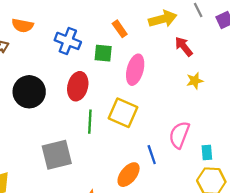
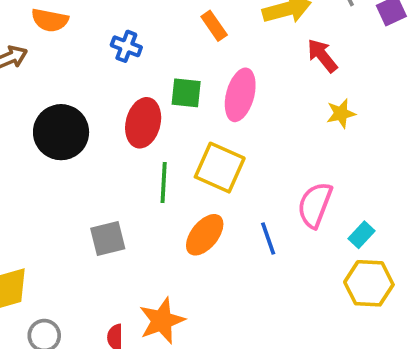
blue cross: (68, 41) -> (126, 46), size x0.7
green square: (103, 53) -> (186, 93), moved
cyan rectangle: (207, 152) -> (361, 235), turned 48
gray square: (57, 155) -> (108, 239), size x0.7
orange ellipse: (129, 175) -> (205, 235), moved

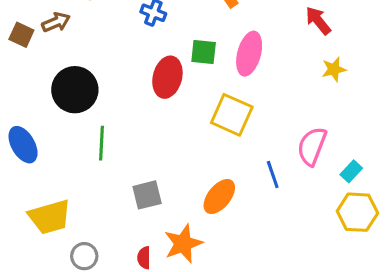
black circle: (61, 132) -> (75, 90), moved
green line: (164, 183) -> (102, 143), moved
orange ellipse: (205, 235) -> (219, 196), moved
gray square: (108, 239) -> (147, 195), moved

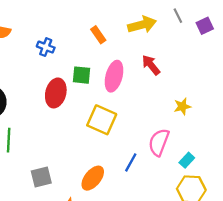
red arrow: (318, 21) -> (151, 65), moved
yellow star: (334, 69) -> (182, 106), moved
blue line: (273, 174) -> (131, 162), turned 48

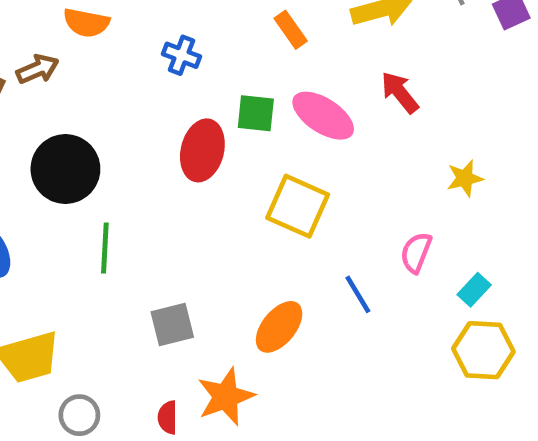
pink ellipse: (114, 76) -> (323, 116), turned -72
pink semicircle: (159, 142) -> (416, 253), size x0.7
blue line: (131, 162) -> (358, 294), turned -60

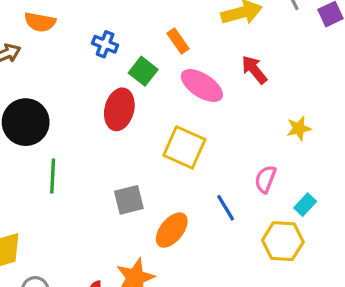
orange rectangle: (291, 30) -> (178, 41), moved
green square: (256, 113) -> (143, 71), moved, turned 32
gray square: (172, 325) -> (129, 200), moved
yellow hexagon: (483, 350) -> (283, 241), moved

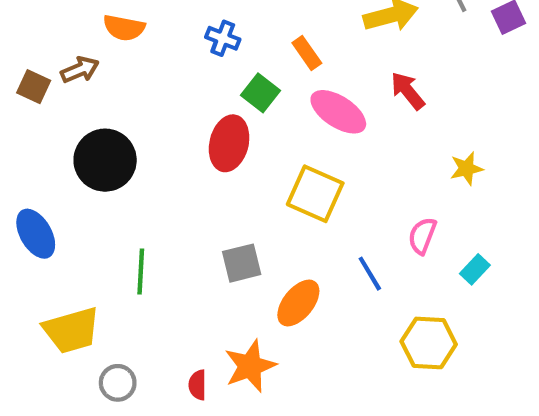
blue cross: (105, 44) -> (223, 38), moved
green line: (53, 176) -> (141, 271), moved
yellow hexagon: (283, 241) -> (429, 343), moved

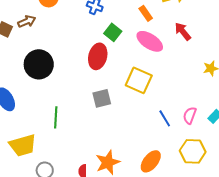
orange rectangle: (307, 53) -> (146, 13), moved
pink semicircle: (422, 236) -> (190, 115), moved
gray square: (242, 263) -> (102, 98), moved
orange ellipse: (298, 303) -> (151, 161), moved

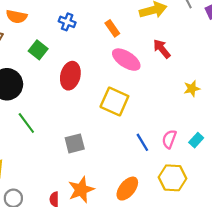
orange rectangle: (146, 13) -> (112, 28), moved
green square: (113, 32) -> (38, 50), moved
gray square: (102, 98) -> (75, 143), moved
green line: (56, 117) -> (26, 123), moved, turned -40

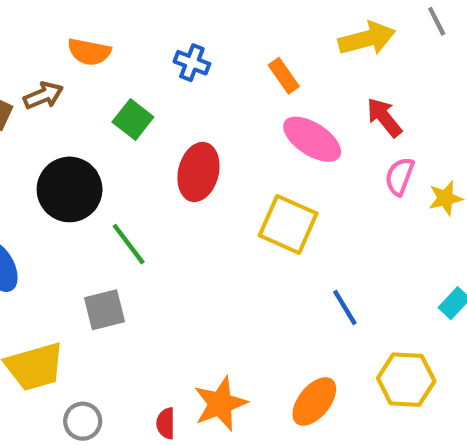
green line: (26, 123) -> (129, 244), moved
pink semicircle: (169, 139) -> (400, 176), moved
gray square: (75, 143) -> (104, 310), moved

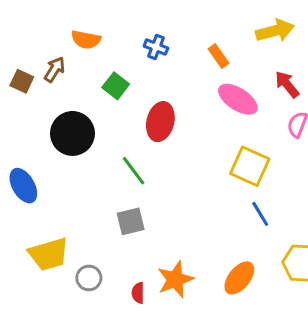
brown arrow: (43, 95) -> (55, 69), turned -35
yellow square: (288, 224) -> (250, 166), moved
green line: (129, 244) -> (134, 171), moved
gray square: (104, 310) -> (131, 221), moved
gray circle: (83, 421) -> (89, 278), moved

